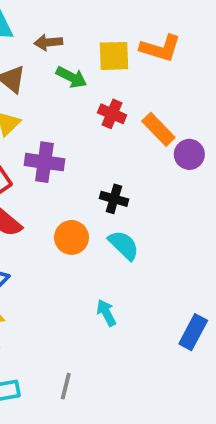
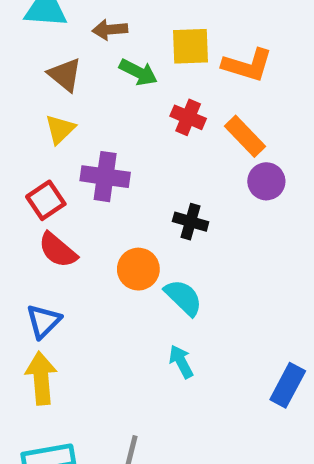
orange L-shape: (160, 48) -> (247, 65), moved
purple circle: (189, 154) -> (266, 181), moved
cyan semicircle: (124, 245) -> (183, 298), moved

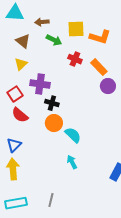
black cross: (191, 222) -> (52, 103), moved

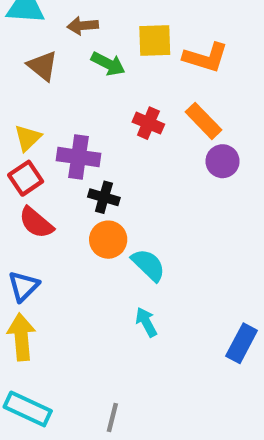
red cross: (75, 59) -> (148, 123), moved
yellow triangle: (21, 64) -> (28, 138), moved
gray line: (51, 200) -> (112, 417), moved
cyan rectangle: (16, 203) -> (28, 409), turned 35

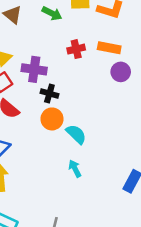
orange rectangle: (203, 121) -> (109, 48), turned -35
red cross: (148, 123) -> (76, 49), turned -36

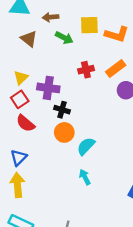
orange rectangle: (109, 48) -> (116, 69), turned -48
cyan semicircle: (76, 134) -> (86, 146), turned -90

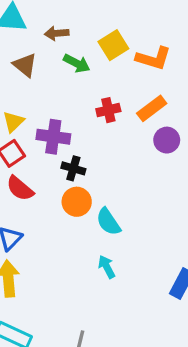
yellow square: (89, 25) -> (113, 45), turned -30
cyan semicircle: (86, 146) -> (108, 222), turned -78

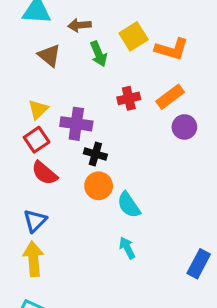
green arrow: (77, 63) -> (99, 54), turned 40

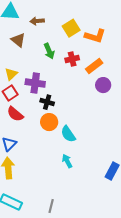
green arrow: (99, 54) -> (49, 51), moved
red cross: (129, 98) -> (72, 59), moved

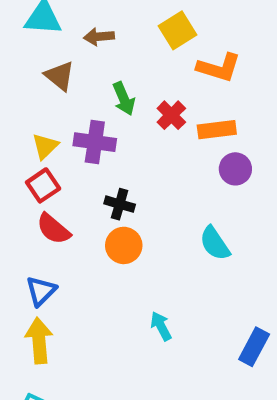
yellow square: (71, 28) -> (178, 30), moved
red cross: (72, 59) -> (171, 115), turned -32
orange rectangle: (94, 66) -> (217, 130), turned 30
purple cross: (35, 83) -> (95, 142), moved
cyan semicircle: (68, 134) -> (215, 243), moved

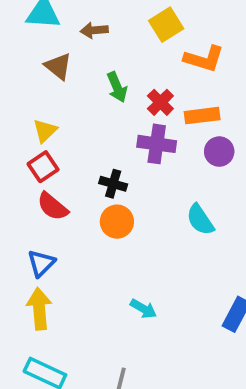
purple cross: (95, 142) -> (157, 144), moved
cyan arrow: (161, 326) -> (143, 309), moved, turned 148

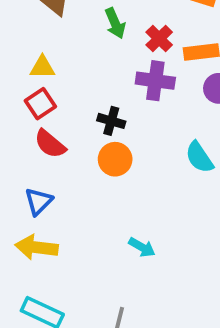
yellow triangle: (45, 131) -> (42, 67), turned 44
yellow arrow: (39, 309) -> (37, 247), turned -78

